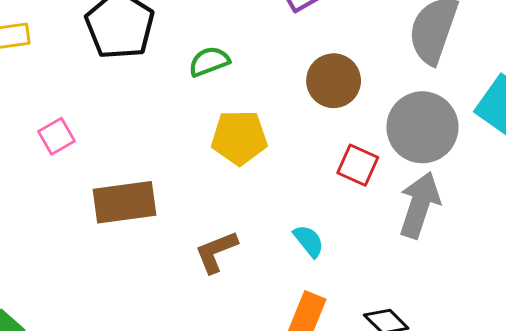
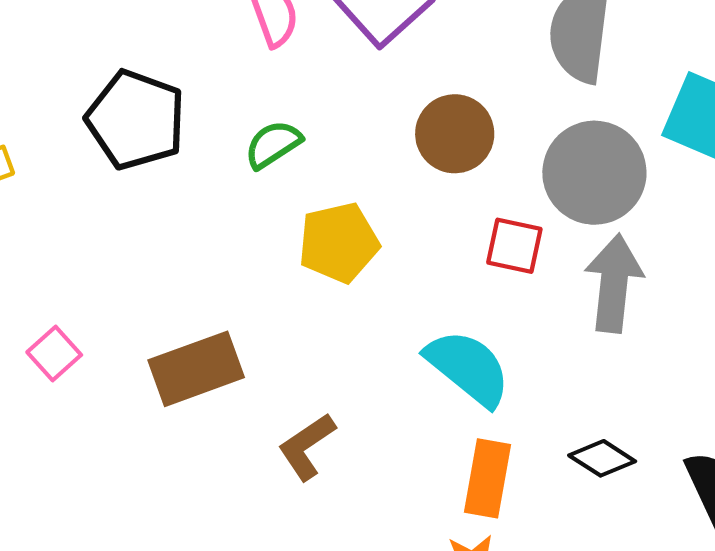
pink square: (57, 136) -> (54, 353), moved
cyan semicircle: (309, 241) -> (468, 368), size x1.8
brown L-shape: (216, 252) -> (307, 447), moved

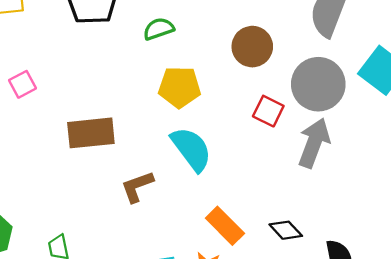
pink square: (54, 353) -> (23, 84), moved
cyan semicircle: (468, 368) -> (191, 149), moved
orange rectangle: (487, 478) -> (225, 226), turned -69

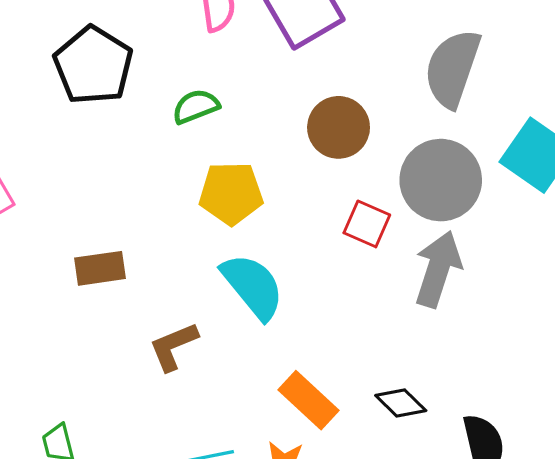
brown rectangle: (91, 133) -> (100, 268), size x0.7

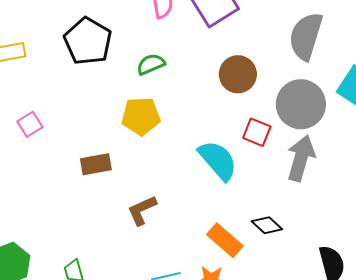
yellow pentagon: (231, 193) -> (141, 116), moved
cyan semicircle: (253, 286) -> (218, 160), moved
black diamond: (401, 403) -> (267, 225), moved

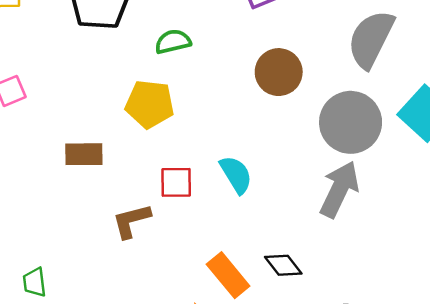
red square: (257, 132) -> (176, 182), moved, turned -32
cyan semicircle: (218, 160) -> (236, 175), size x0.7

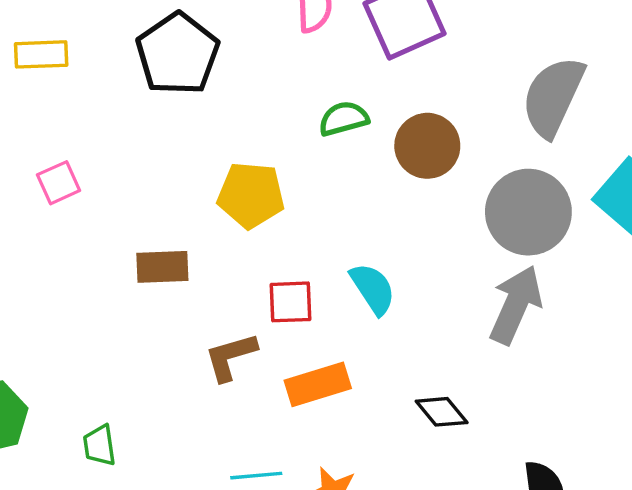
green semicircle: (173, 42) -> (344, 119), moved
orange rectangle: (228, 275) -> (318, 384), moved, turned -66

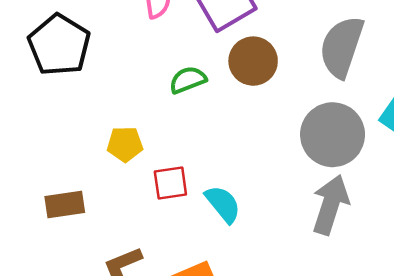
brown circle: (427, 146) -> (253, 61), moved
yellow pentagon: (251, 195) -> (125, 144), size x0.7
red square: (291, 302) -> (170, 183), moved

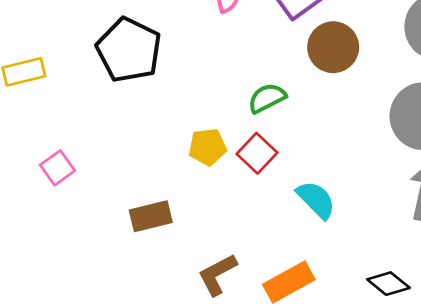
green semicircle: (188, 80) -> (267, 98), moved
red square: (170, 183) -> (257, 153), moved, turned -33

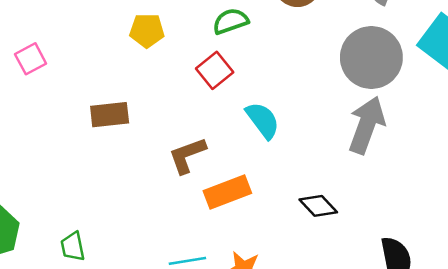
yellow pentagon: (208, 147) -> (147, 30), moved
brown L-shape: (217, 274) -> (187, 155), moved

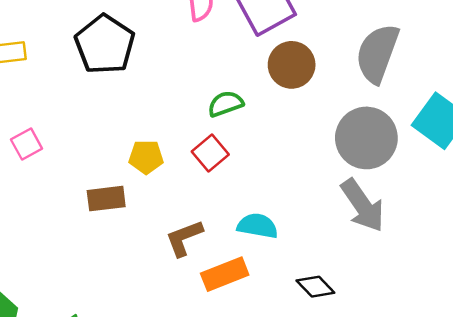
yellow pentagon: (147, 30) -> (146, 157), moved
cyan semicircle: (263, 120) -> (257, 226), moved, turned -42
gray arrow: (367, 125) -> (363, 205), turned 126

